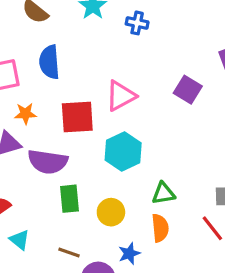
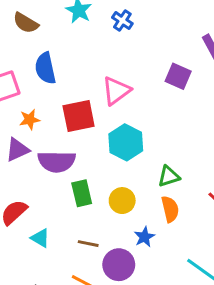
blue cross: (137, 23) -> (122, 21), turned 30

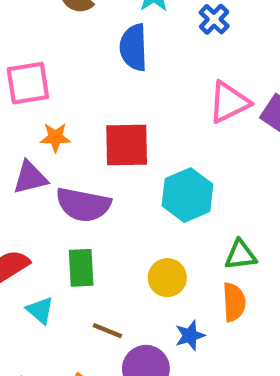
blue semicircle: (45, 68) -> (134, 47), moved
pink triangle: (116, 91) -> (229, 102), moved
green rectangle: (82, 193) -> (81, 268), moved

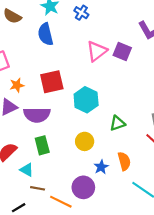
orange semicircle: (234, 302) -> (124, 161), moved
brown line: (107, 331) -> (38, 188), moved

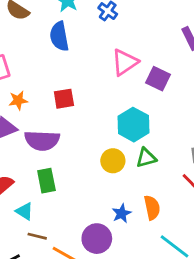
purple square: (122, 52) -> (158, 79), moved
red square: (52, 82) -> (64, 99), size x0.7
cyan hexagon: (86, 100) -> (133, 125), moved
yellow circle: (85, 141) -> (113, 161), moved

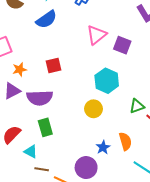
blue semicircle: (59, 36) -> (46, 19), turned -110
green triangle: (146, 158) -> (137, 106), moved

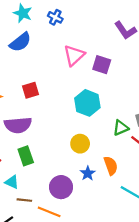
yellow circle: (94, 109) -> (80, 144), moved
purple circle: (86, 168) -> (61, 187), moved

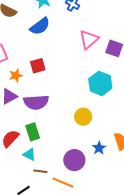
red square: (31, 90) -> (38, 66), moved
yellow circle: (80, 144) -> (83, 117), moved
green rectangle: (26, 156) -> (33, 132), moved

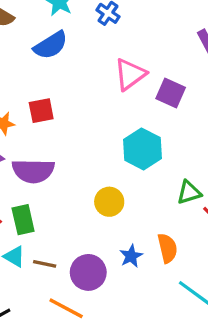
brown line: (40, 171) -> (45, 264), moved

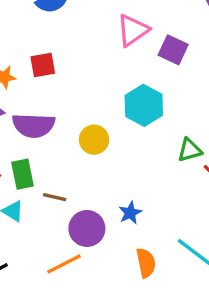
yellow circle: (109, 202) -> (94, 140), moved
orange semicircle: (167, 248) -> (146, 263), moved
brown line: (45, 264) -> (55, 197), moved
orange line: (66, 308) -> (64, 264), turned -56

